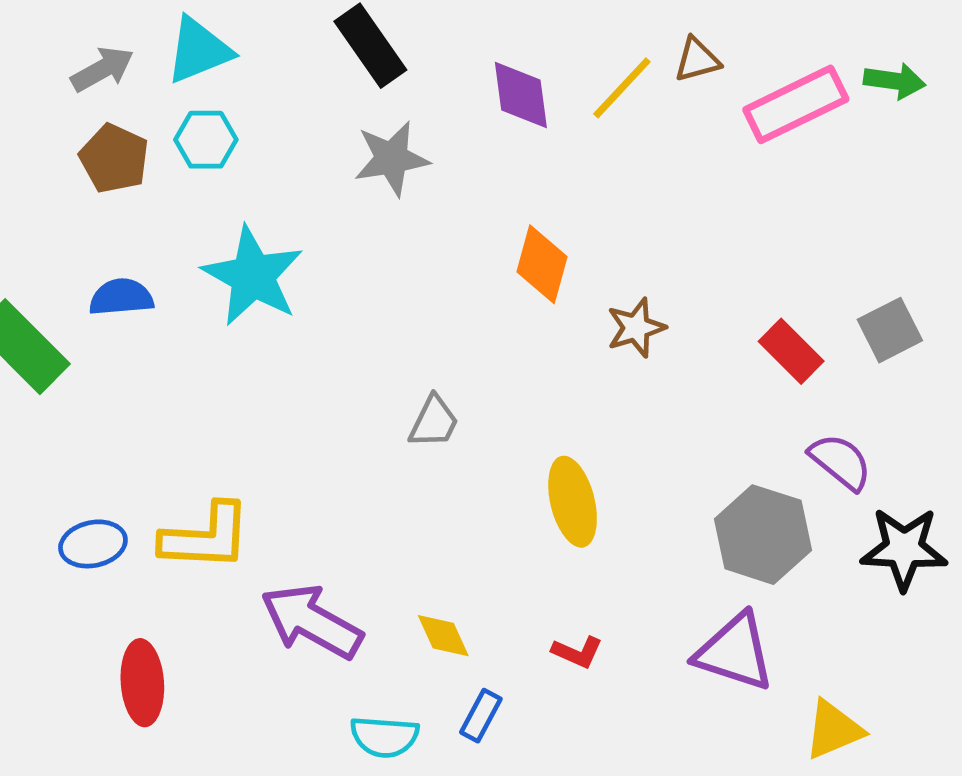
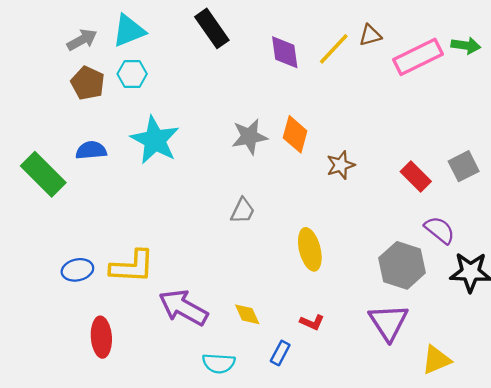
gray star: (392, 158) -> (249, 137), moved
purple triangle: (735, 652) -> (388, 322), turned 39
blue rectangle: (481, 716) -> (280, 353), moved

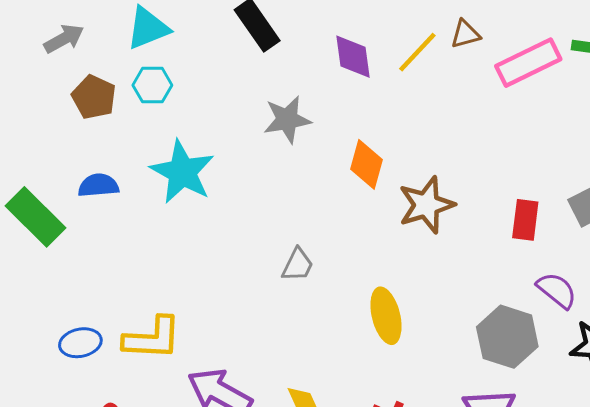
gray arrow: (82, 40) -> (64, 39), moved
gray star: (249, 137) -> (287, 120), moved
brown star: (341, 165) -> (426, 205), size x1.5
red rectangle: (416, 176) -> (525, 220), turned 52

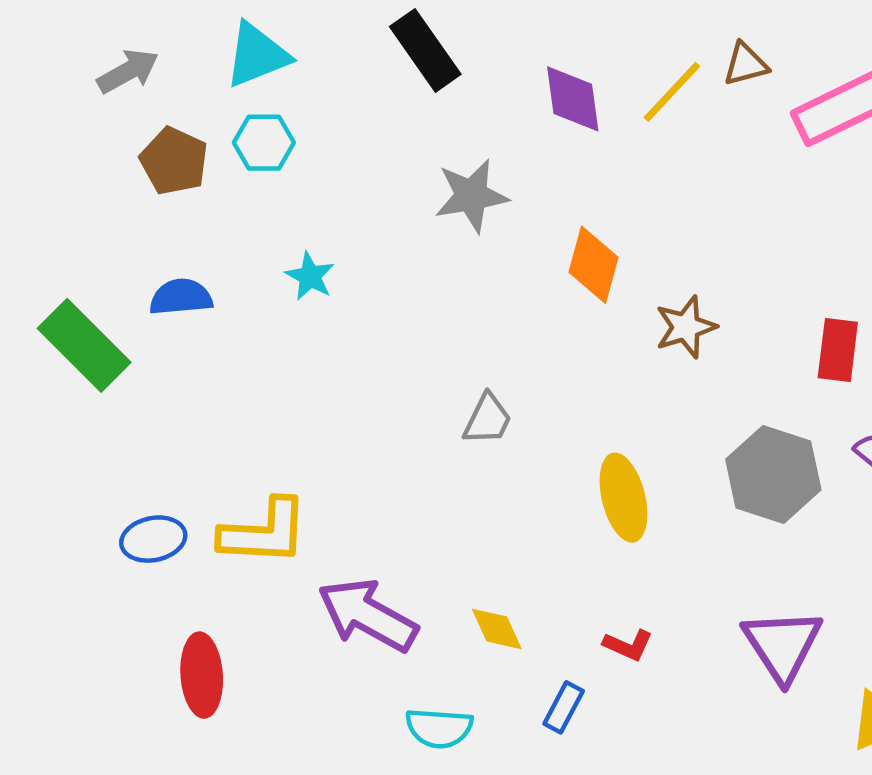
cyan star: (182, 172) -> (310, 276), size x0.5
brown star: (426, 205) -> (686, 327), size x0.7
gray hexagon: (507, 337) -> (773, 475), moved

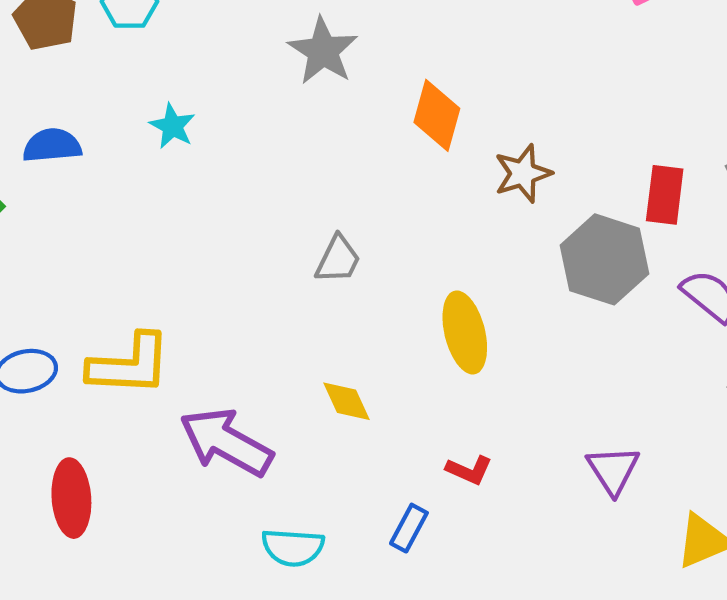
gray star: (471, 196) -> (323, 51), turned -30
gray hexagon: (773, 475) -> (605, 259), moved
yellow diamond: (497, 629) -> (347, 401), moved
purple triangle: (783, 645) -> (613, 470), size x0.7

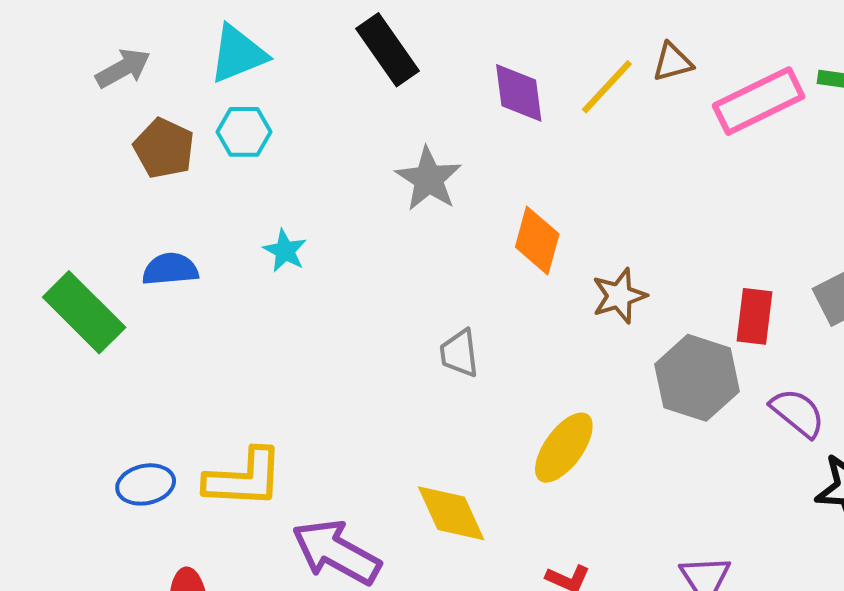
gray trapezoid: (338, 259) -> (459, 353), moved, turned 147
yellow ellipse: (465, 333) -> (564, 448), turned 50
yellow diamond: (347, 401) -> (451, 513), size x1.5

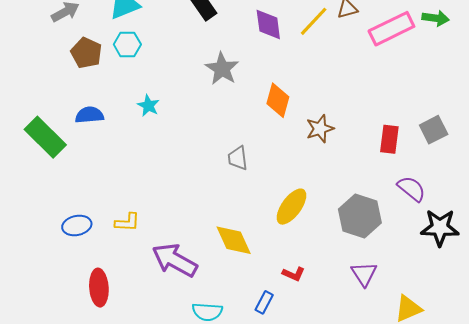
gray hexagon: (697, 378) -> (360, 216), moved
yellow L-shape: (244, 478) -> (127, 222), size x0.6

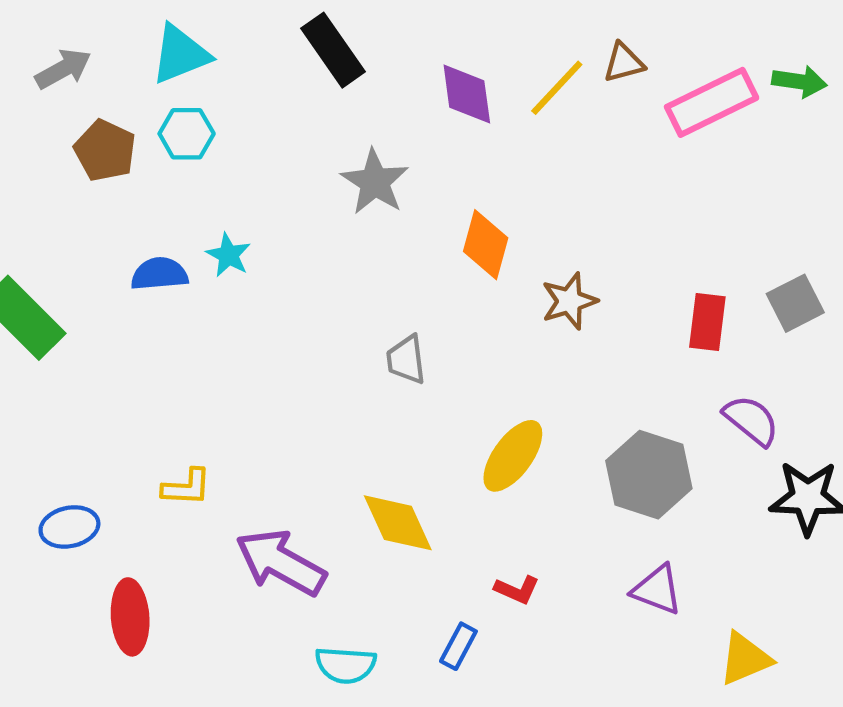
blue semicircle: (89, 115) -> (159, 274), moved
blue ellipse: (77, 225) -> (69, 527), moved
purple triangle: (364, 274) -> (657, 590), turned -36

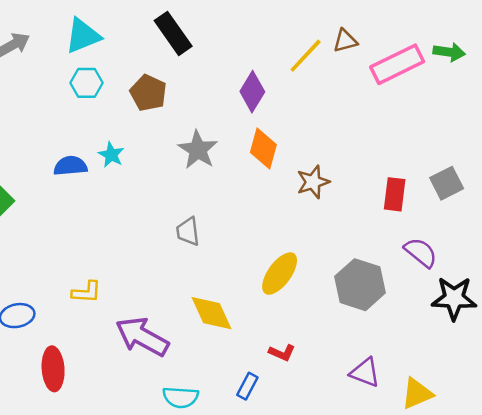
purple diamond: (467, 94) -> (252, 92), moved, turned 39
brown pentagon: (105, 150) -> (148, 93), moved
gray star: (375, 182) -> (198, 150), moved
gray trapezoid: (406, 360) -> (188, 231), moved
purple triangle: (657, 590) -> (365, 373), moved

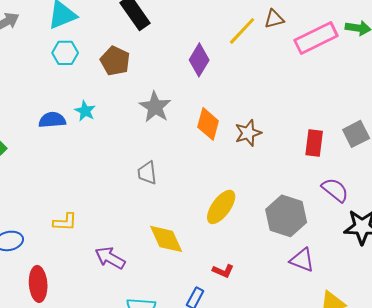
orange diamond: (263, 149) -> (208, 124), moved
purple arrow: (142, 337) -> (110, 258), size x0.7
purple triangle: (365, 373) -> (302, 260), moved

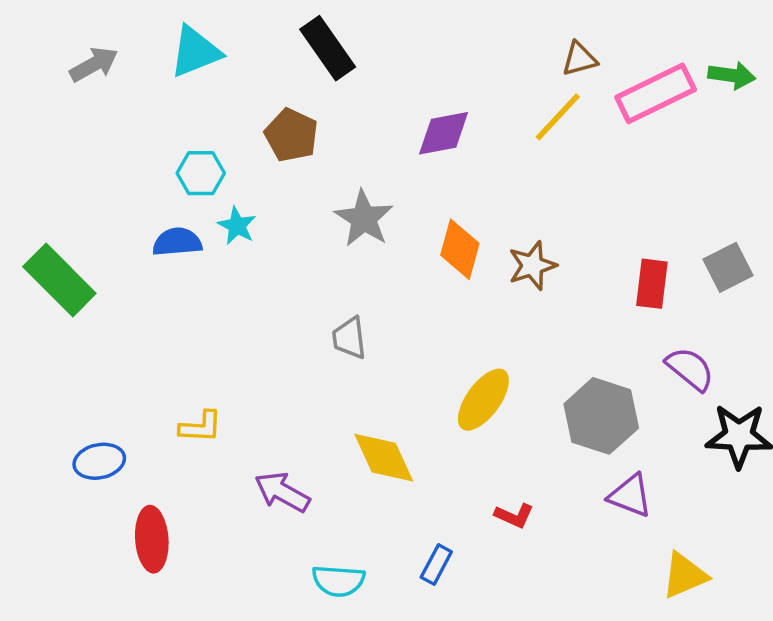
yellow line: (242, 31) -> (558, 117), moved
cyan hexagon: (65, 53) -> (201, 173), moved
purple diamond: (199, 60) -> (444, 133), turned 48
red L-shape: (223, 271) -> (514, 516), moved

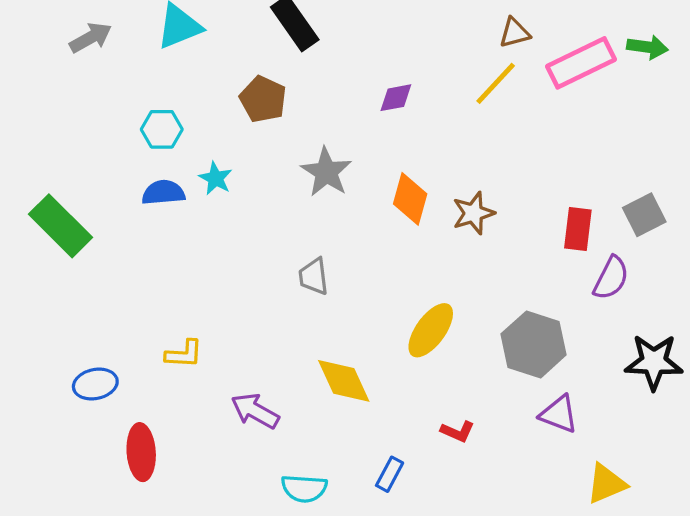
purple diamond: (444, 133) -> (396, 98), size x0.7
cyan hexagon: (201, 173) -> (162, 129), moved
purple semicircle: (690, 369) -> (611, 278), moved, turned 78

